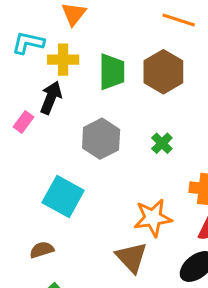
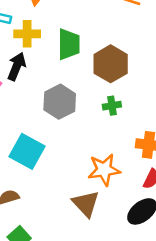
brown hexagon: (163, 72) -> (111, 64), moved
green cross: (162, 143) -> (112, 106), turned 36

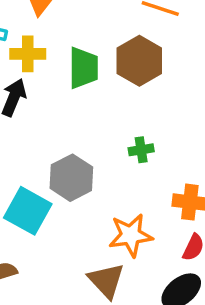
brown hexagon: (111, 64) -> (139, 61), moved
gray hexagon: (60, 102) -> (71, 178), moved

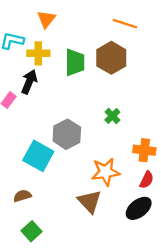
green cross: (141, 150) -> (112, 116), turned -35

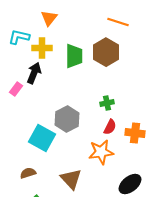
green cross: (112, 116) -> (107, 103), turned 32
red semicircle: (147, 180) -> (110, 127), moved
brown triangle: (90, 201) -> (71, 179), moved

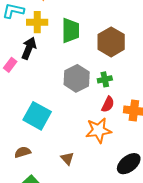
brown hexagon: (106, 52) -> (111, 42), moved
gray hexagon: (67, 119) -> (77, 78), moved
brown triangle: (71, 179) -> (67, 158), size x0.6

